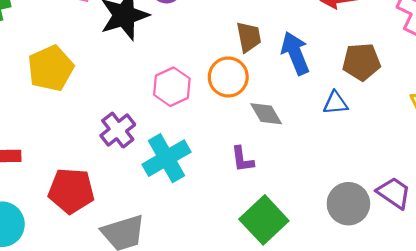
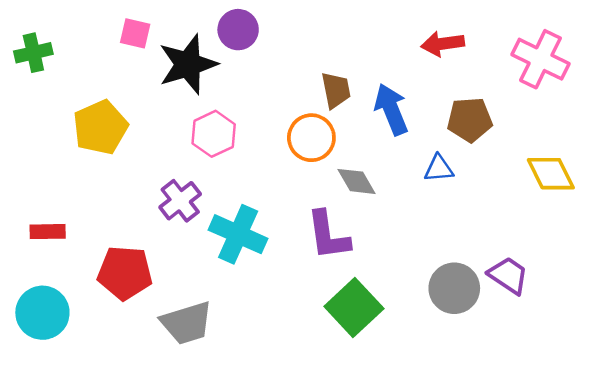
pink hexagon: (172, 87) -> (214, 134), moved
cyan cross: (166, 158) -> (238, 234), turned -36
purple L-shape: (242, 159) -> (328, 235), size x1.6

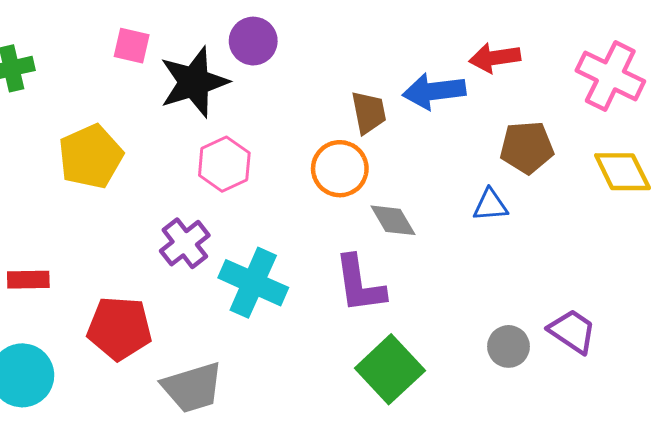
blue arrow: (391, 109) -> (434, 91), moved, turned -75
yellow diamond: (551, 174) -> (622, 172), moved
gray circle: (454, 288) -> (508, 346), size x0.7

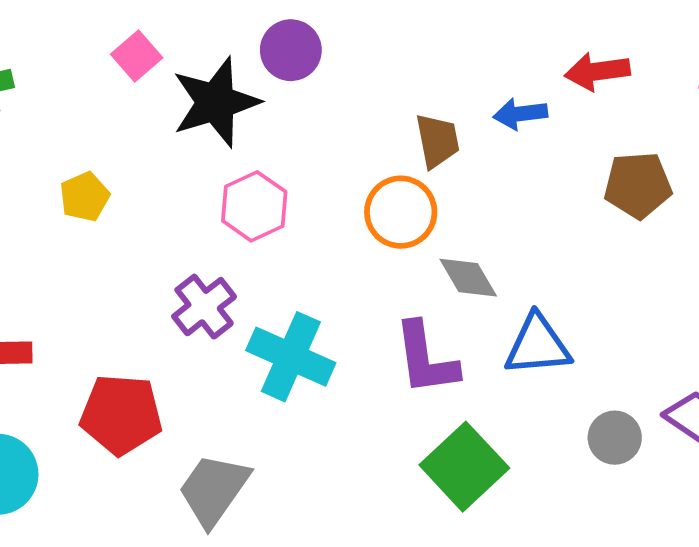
pink square: (132, 46) -> (137, 56), turned 36
blue arrow: (434, 91) -> (520, 114), size x0.7
yellow pentagon: (91, 157) -> (85, 197), size x0.6
blue triangle: (490, 205) -> (538, 345), moved, size x1.5
gray trapezoid: (192, 388) -> (214, 490), turned 142

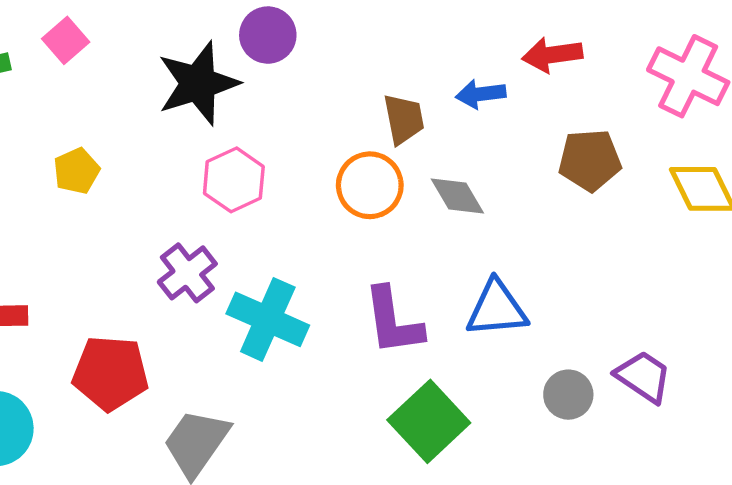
pink square: (137, 56) -> (66, 40), moved
gray diamond: (468, 278) -> (457, 196), moved

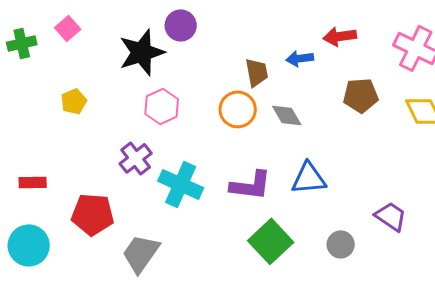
purple L-shape: (393, 321) -> (251, 185), turned -75
gray circle: (568, 395) -> (341, 244), moved

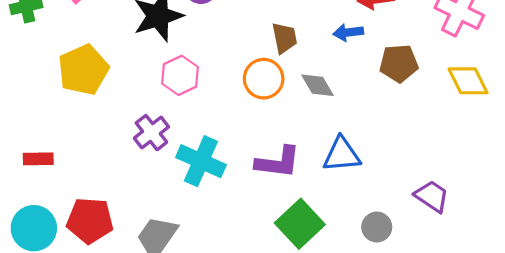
blue arrow: (300, 58) -> (348, 32), moved
yellow pentagon: (74, 101) -> (83, 70), size x1.8
red pentagon: (93, 214) -> (90, 220), moved

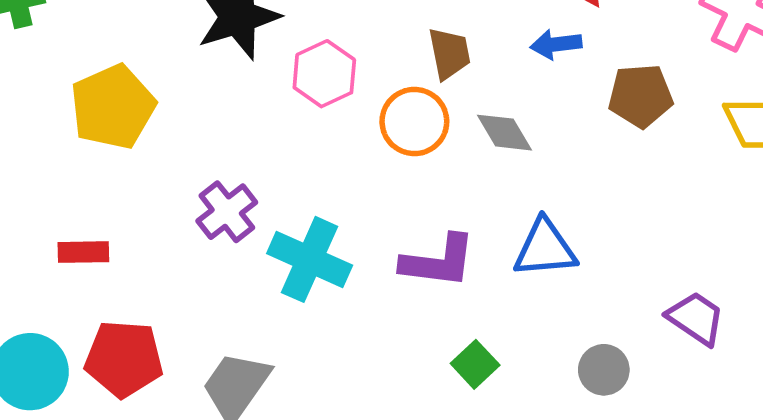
pink hexagon: (180, 75) -> (324, 74), moved
red rectangle: (38, 159) -> (83, 252), moved
green square: (300, 224) -> (475, 364), size x0.6

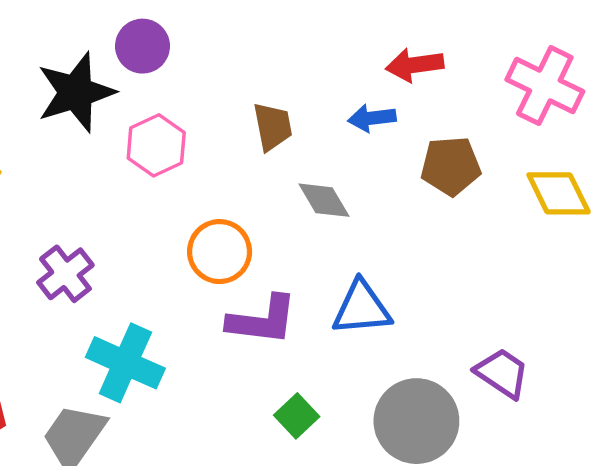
orange circle: (414, 122) -> (220, 252), moved
cyan cross: (310, 259) -> (125, 363), moved
gray circle: (604, 370) -> (416, 421), size x1.8

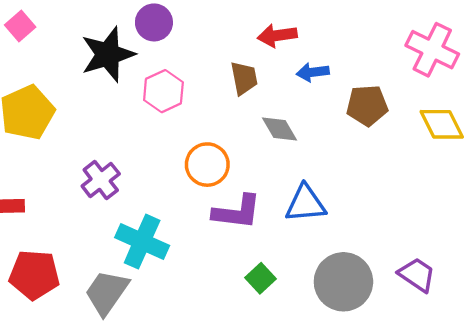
red arrow: (415, 65) -> (277, 35), moved
purple trapezoid: (502, 373) -> (417, 275), moved

